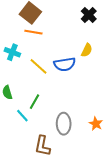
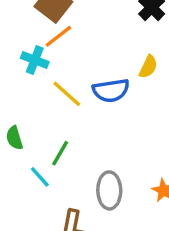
orange line: (33, 32) -> (58, 36), turned -48
cyan cross: (12, 52) -> (35, 60), moved

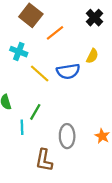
orange line: (58, 36) -> (55, 33), moved
cyan line: (40, 177) -> (22, 127), turned 40

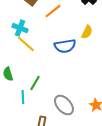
yellow line: (40, 74) -> (26, 44), moved
gray ellipse: (67, 136) -> (64, 105), turned -40

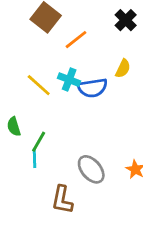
cyan cross: (20, 28) -> (69, 80), moved
green line: (35, 83) -> (39, 142), moved

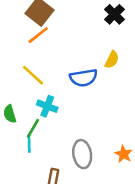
orange line: (76, 40) -> (38, 35), moved
cyan cross: (69, 80) -> (47, 106), moved
gray ellipse: (91, 169) -> (82, 154), turned 32

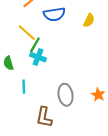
blue semicircle: (83, 78) -> (54, 14), moved
green line: (33, 128) -> (35, 45), moved

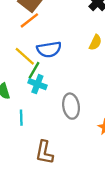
blue semicircle: (54, 14) -> (49, 49), moved
gray ellipse: (66, 95) -> (71, 106), moved

